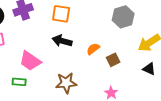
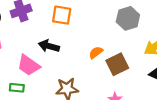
black arrow: (62, 41) -> (49, 46), moved
brown square: (113, 60) -> (117, 64), size x1.5

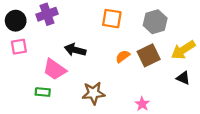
orange square: (62, 15) -> (112, 19), moved
brown square: (117, 64) -> (149, 55), moved

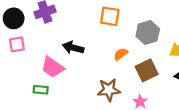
gray hexagon: (155, 22) -> (148, 32), moved
brown square: (149, 55) -> (147, 70), moved
brown star: (93, 93) -> (109, 90), moved

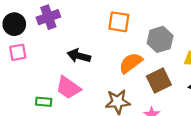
orange semicircle: (121, 54) -> (131, 63), size x1.5
pink trapezoid: (53, 67) -> (68, 88), moved

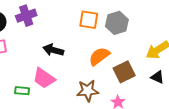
gray hexagon: (160, 39) -> (117, 23), moved

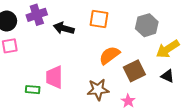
gray hexagon: (117, 23) -> (147, 25), moved
black arrow: (53, 50) -> (64, 28), moved
pink trapezoid: (44, 78) -> (54, 77), turned 55

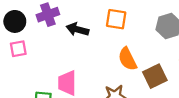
orange semicircle: (109, 55) -> (128, 59), turned -80

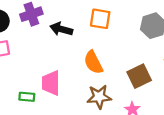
orange semicircle: (128, 59) -> (93, 62), moved

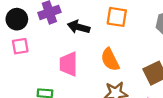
pink trapezoid: (51, 83) -> (69, 64), moved

